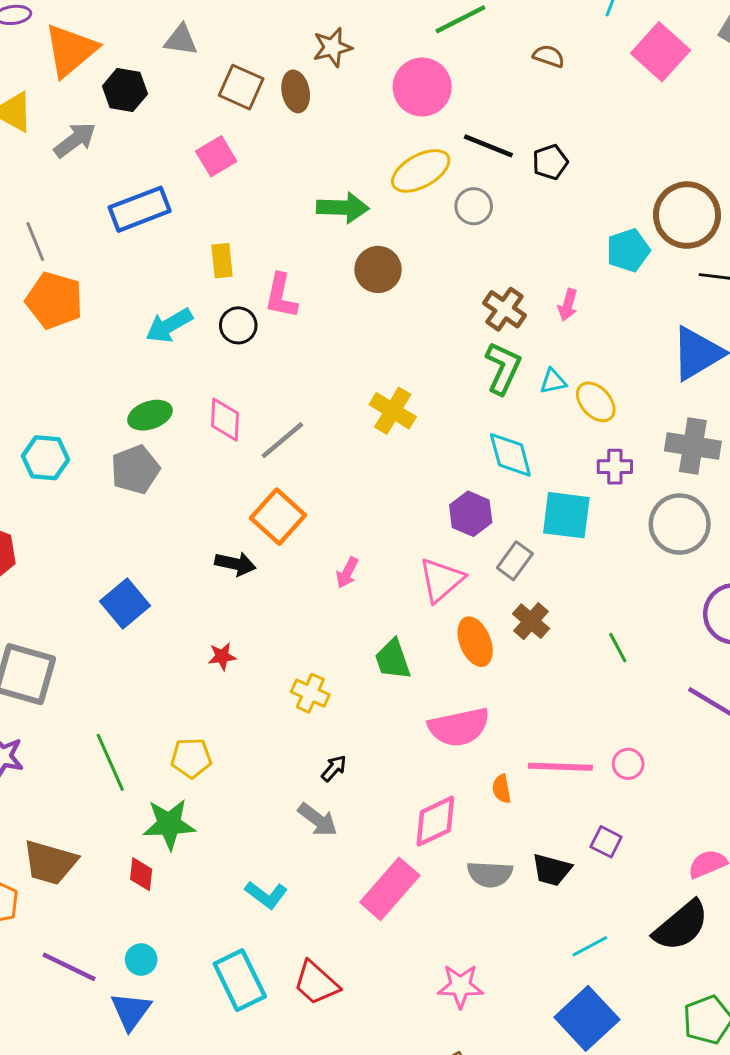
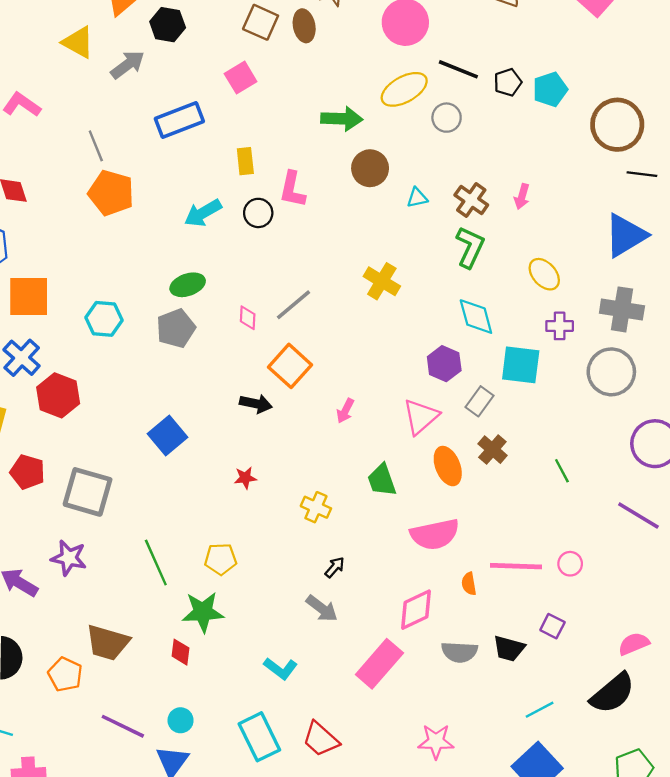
cyan pentagon: (628, 250) -> (550, 89), moved
cyan triangle: (553, 381) -> (417, 198), moved
pink diamond: (225, 420) -> (248, 318), moved, size x0.7

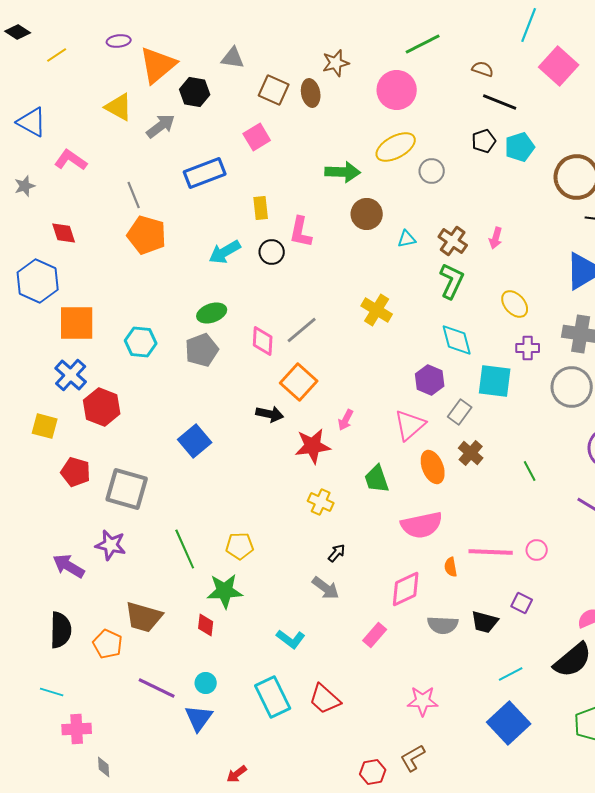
black line: (458, 69) -> (500, 102), moved
pink diamond: (248, 318) -> (263, 341), size x1.4
red star: (245, 478) -> (313, 446), moved, size x1.8
pink rectangle: (379, 664) -> (375, 635), size x0.6

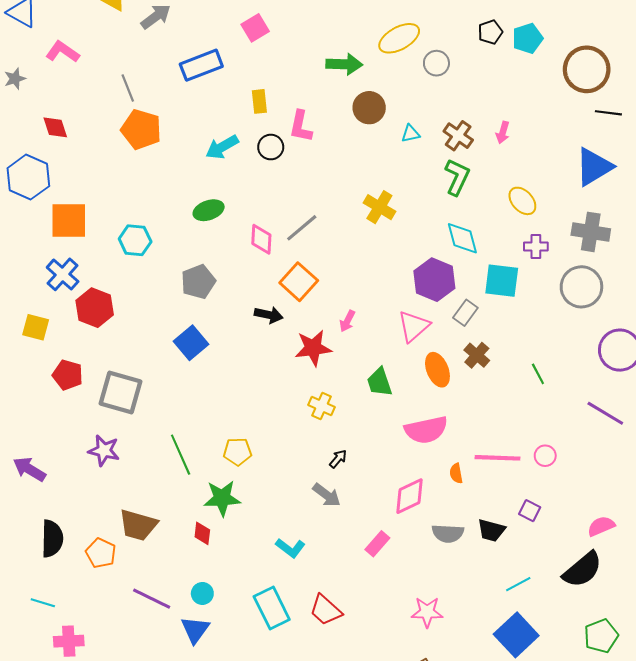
gray pentagon: (202, 350) -> (198, 282), moved
purple hexagon: (430, 380) -> (434, 280), size x1.4
purple arrow: (69, 566) -> (29, 469), moved

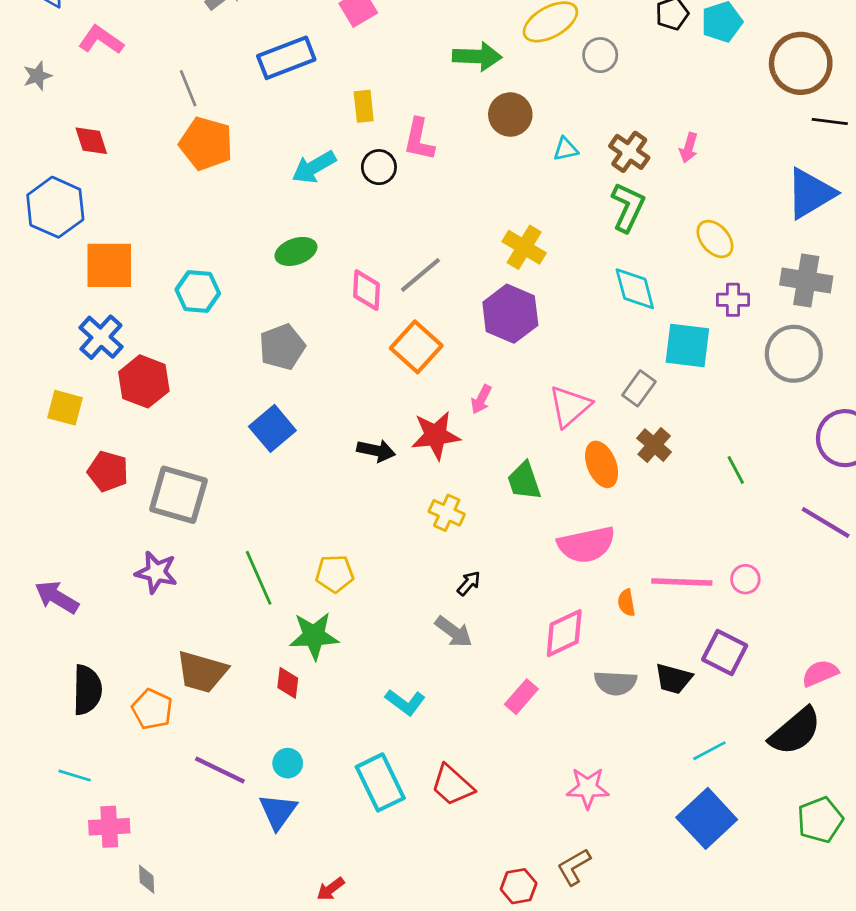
purple hexagon: (434, 280) -> (510, 314), moved
black arrow: (269, 315) -> (376, 451), moved
purple square: (530, 511) -> (725, 652), size x1.5

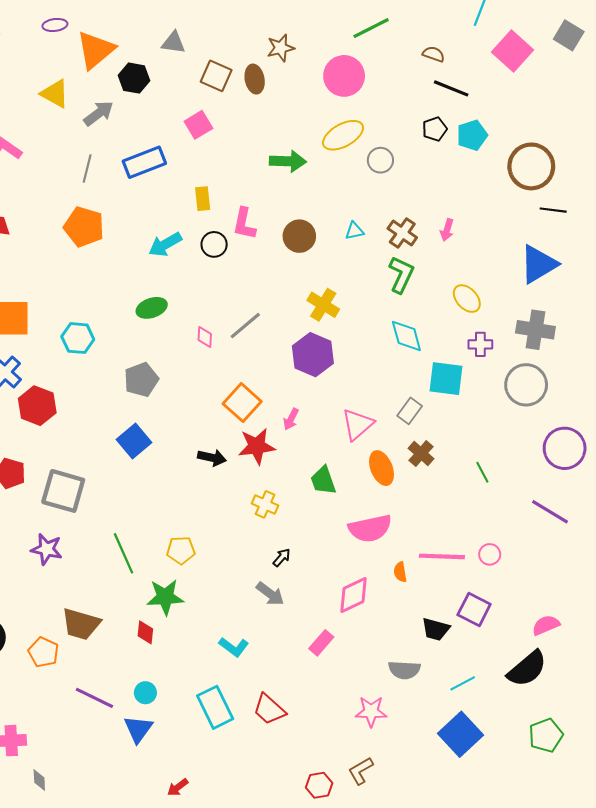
gray line: (188, 88) -> (87, 169), moved, turned 36
brown circle: (510, 115) -> (299, 236), moved
pink diamond: (366, 290) -> (205, 337), size x0.7
orange square: (416, 347) -> (242, 403), moved
gray semicircle: (615, 683) -> (404, 670), moved

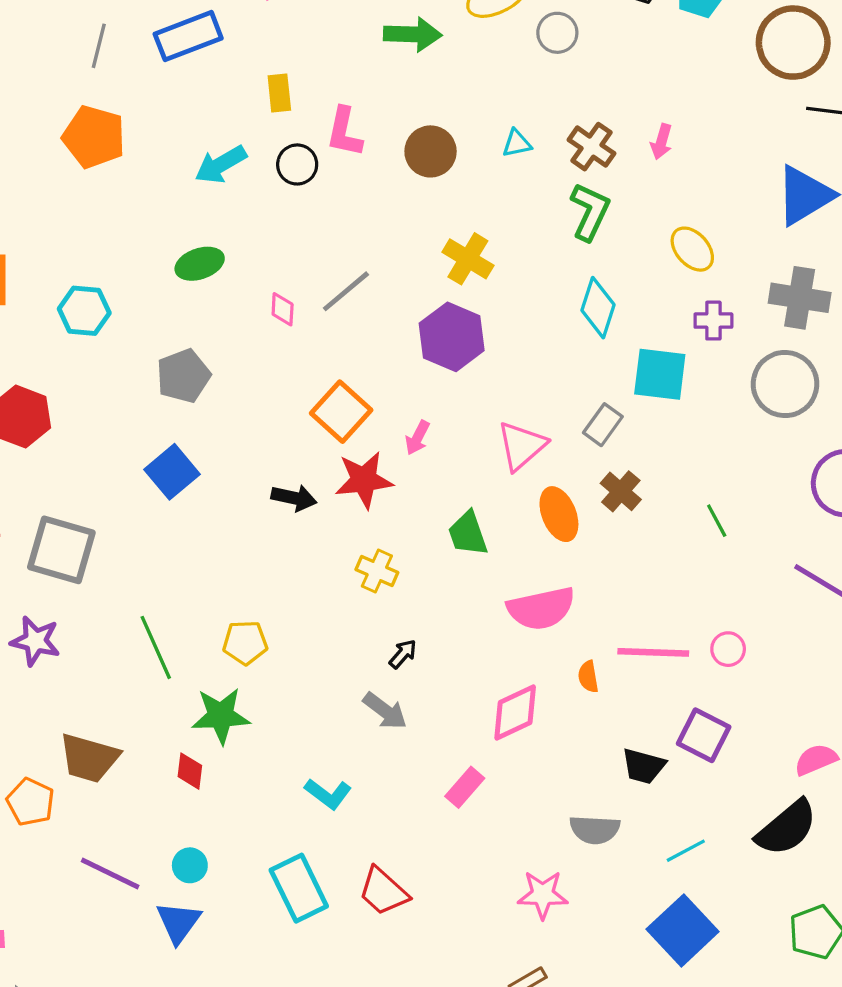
cyan diamond: (406, 336) -> (598, 308), turned 33

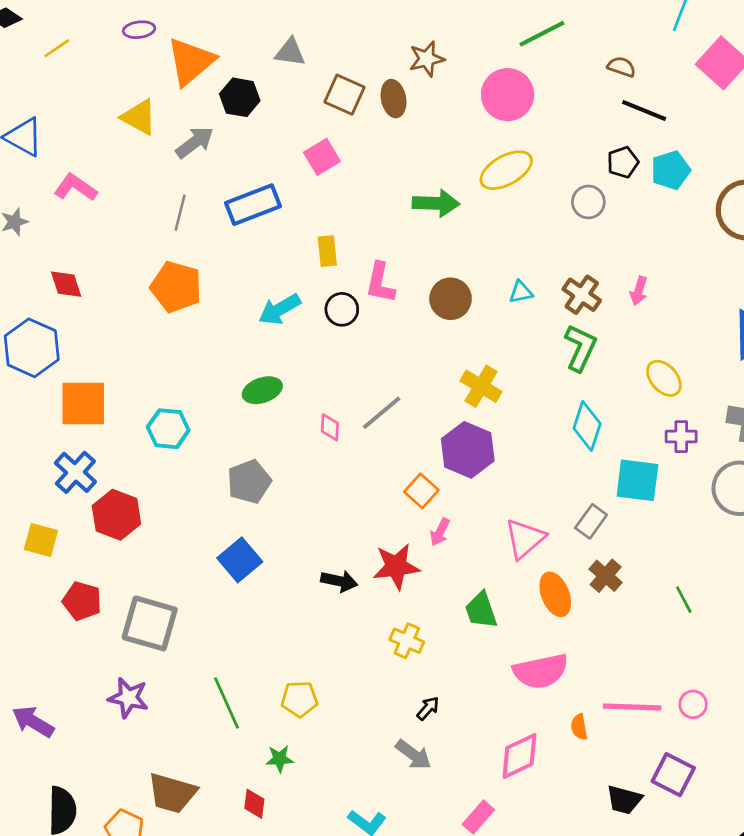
gray circle: (557, 33) -> (588, 202), moved
orange square: (341, 412) -> (421, 491), moved, size x0.7
green star: (221, 716) -> (280, 759), size x0.6

